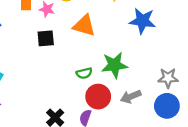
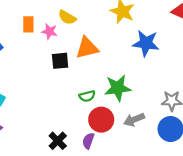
orange triangle: (84, 25) -> (87, 48), turned -30
black square: (46, 38) -> (60, 61), moved

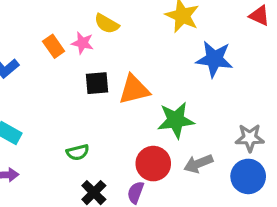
orange rectangle: (28, 24) -> (54, 46), moved, turned -35
orange triangle: (87, 48) -> (134, 90), moved
green semicircle: (87, 96) -> (78, 152), moved

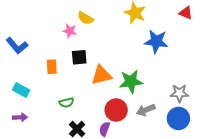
orange rectangle: (54, 46) -> (52, 67), moved, turned 32
orange triangle: (134, 90) -> (101, 75), moved

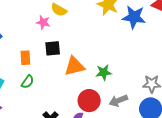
blue star: (156, 41) -> (134, 17), moved
green star: (131, 82) -> (104, 72), size x0.7
green semicircle: (67, 103) -> (28, 82), moved, turned -40

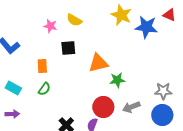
pink star: (43, 22) -> (50, 26), moved
black square: (53, 48) -> (68, 48), moved
orange triangle: (74, 66) -> (98, 63), moved

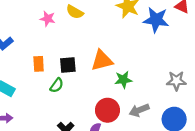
black square: (68, 48) -> (68, 65), moved
green semicircle: (44, 89) -> (57, 85), moved
gray star: (163, 91) -> (176, 81), moved

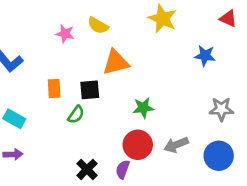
blue star: (156, 20) -> (205, 56), moved, size x0.7
orange triangle: (102, 60) -> (116, 62), moved
green star: (123, 80) -> (143, 108), moved

